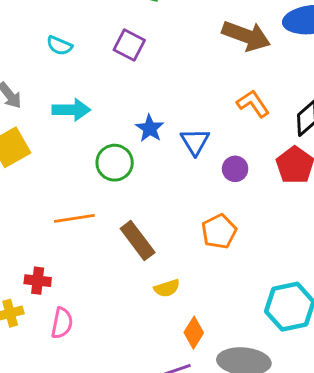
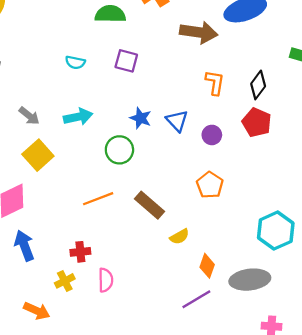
purple square: (129, 45) -> (126, 61), moved
cyan semicircle: (59, 46) -> (75, 62), moved
orange L-shape: (253, 104) -> (215, 83), turned 55

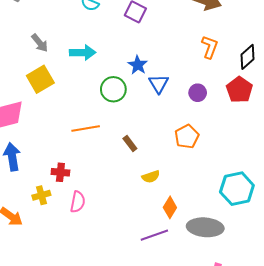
blue triangle: (177, 121) -> (159, 84), moved
brown rectangle: (150, 205) -> (130, 143), size x0.6

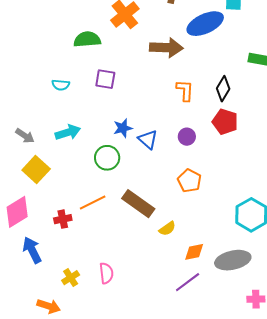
blue star: (138, 65) -> (123, 128), turned -30
brown rectangle: (130, 143) -> (138, 204), size x2.0
red cross: (60, 172) -> (63, 219), moved
orange diamond: (170, 207) -> (194, 252), turned 65

